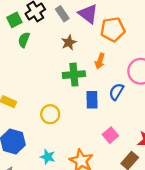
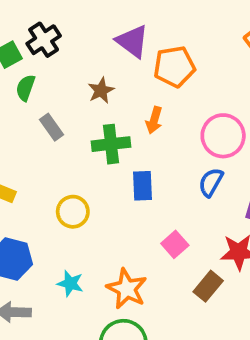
gray rectangle: (62, 14) -> (51, 127), moved
blue semicircle: (116, 92) -> (211, 182), moved

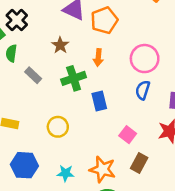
brown rectangle: (208, 286) -> (139, 163), moved

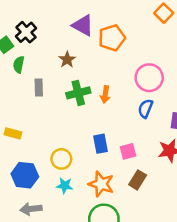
orange arrow: (98, 57) -> (105, 95), moved
gray rectangle: (33, 75) -> (39, 87), turned 42
blue rectangle: (99, 101) -> (101, 144), moved
yellow circle: (58, 127) -> (61, 159), moved
pink square: (128, 135) -> (128, 151), turned 35

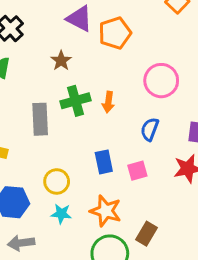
gray rectangle: (39, 87) -> (40, 119), moved, size x1.5
blue semicircle: (145, 109) -> (150, 129), moved
brown rectangle: (138, 180) -> (146, 234), moved

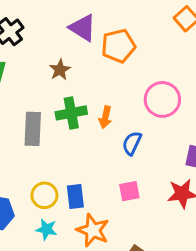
blue semicircle: (150, 129) -> (132, 143), moved
blue rectangle: (104, 162) -> (75, 196), moved

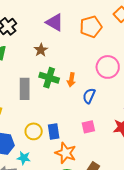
orange pentagon: (118, 46) -> (91, 27), moved
green cross: (71, 113) -> (49, 78), turned 30
cyan star: (46, 229) -> (24, 158), moved

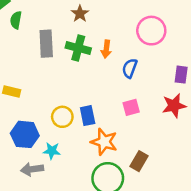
brown star: (41, 50) -> (80, 14), moved
gray rectangle: (25, 89) -> (46, 44), moved

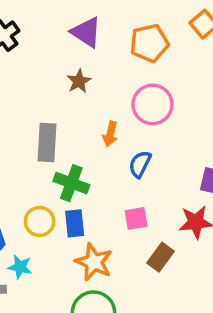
pink circle: (151, 31) -> (152, 104), moved
gray rectangle: (46, 44) -> (47, 143), moved
green cross: (78, 48) -> (71, 183), moved
brown rectangle: (139, 161) -> (160, 257), moved

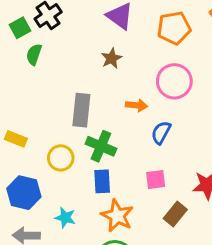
orange arrow: (110, 134) -> (137, 105), turned -100
yellow circle: (40, 221) -> (61, 158), moved
cyan star: (20, 267) -> (65, 218), moved

